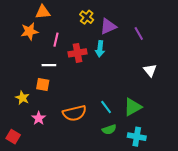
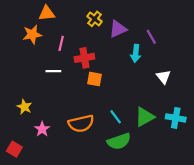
cyan arrow: (100, 49) -> (136, 53), moved
orange square: (43, 85) -> (94, 79), moved
green semicircle: (109, 129) -> (119, 141), size x1.5
cyan cross: (137, 137) -> (176, 118), moved

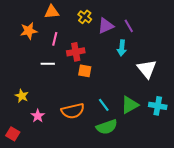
orange triangle: (47, 13) -> (52, 12), moved
purple line: (151, 37) -> (129, 26), moved
white triangle: (163, 77) -> (147, 69), size x1.5

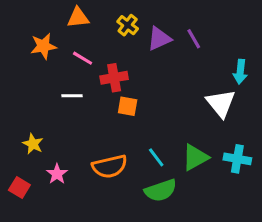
pink line: (55, 39) -> (83, 58), turned -72
cyan arrow: (122, 48) -> (240, 72), moved
red square: (13, 134) -> (19, 187), moved

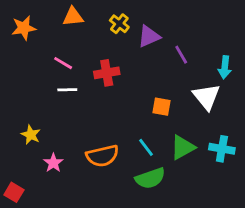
purple line: (194, 39) -> (181, 55), moved
orange star: (43, 46) -> (24, 28), moved
pink line: (83, 58) -> (63, 63), moved
orange square: (128, 106) -> (161, 107), moved
red square: (19, 187) -> (14, 192), moved

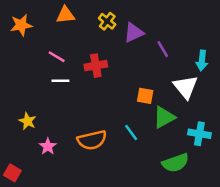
green triangle: (183, 147) -> (164, 117), moved
green semicircle: (150, 178) -> (175, 163), moved

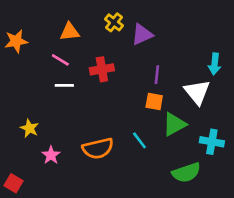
orange triangle: (65, 15) -> (70, 32), moved
orange star: (21, 25) -> (16, 41), moved
purple line: (163, 49) -> (157, 75), moved, turned 36

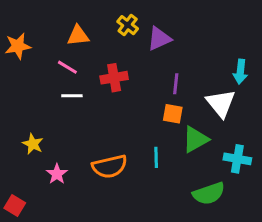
cyan line: (139, 140) -> (156, 157), turned 36

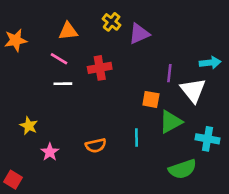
cyan arrow: (240, 72) -> (210, 63), turned -102
purple line: (176, 84) -> (169, 73), moved
orange semicircle: (110, 166) -> (96, 145), size x0.7

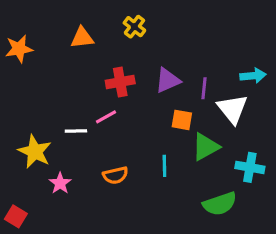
purple triangle: (139, 34) -> (168, 80), moved
pink line: (59, 59) -> (106, 117), moved, turned -60
white line: (63, 84) -> (76, 131), moved
yellow star: (29, 126) -> (35, 152), size x1.5

